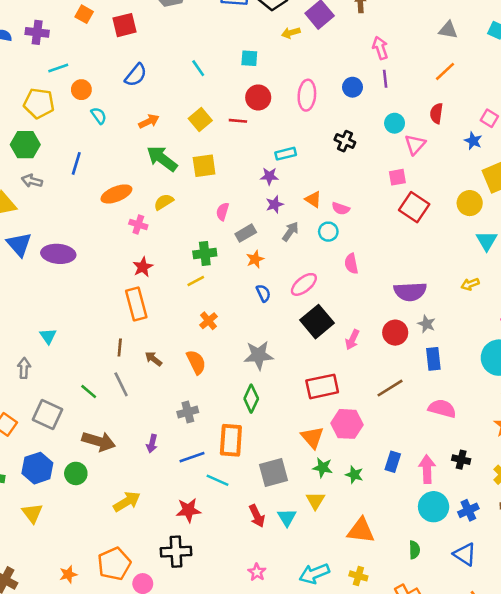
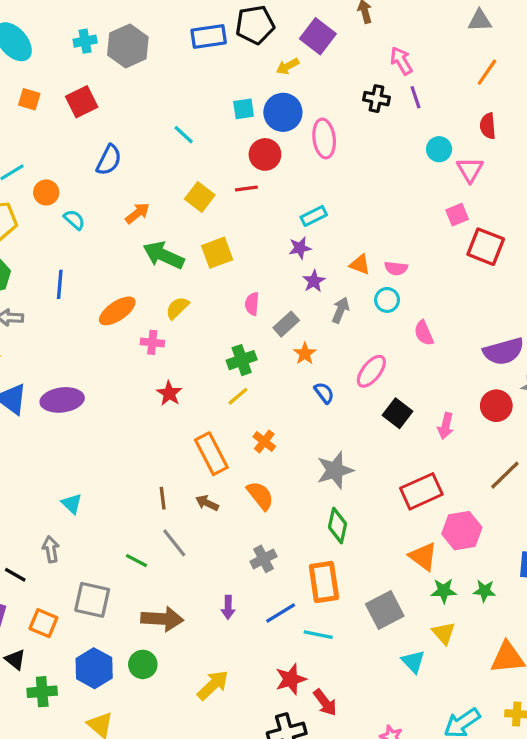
blue circle: (353, 87) -> (283, 112), moved, size x1.5
black cross: (345, 141) -> (376, 99), moved
orange rectangle: (136, 304) -> (211, 454), moved
black square: (317, 322) -> (397, 413), size x0.7
red arrow: (257, 516) -> (325, 703), moved

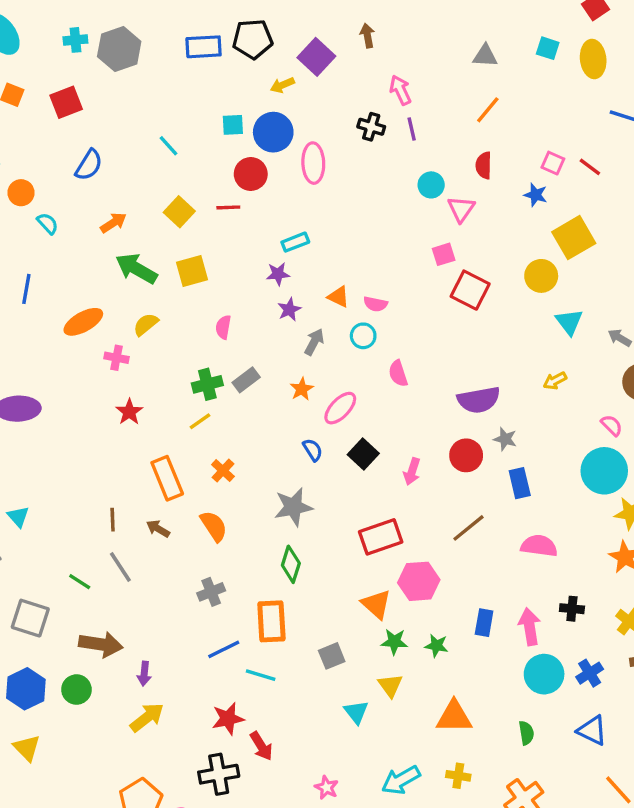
gray rectangle: (286, 324) -> (246, 380), moved
orange star: (305, 354) -> (302, 389), moved
blue semicircle: (324, 393) -> (313, 450), moved
purple arrow: (228, 607) -> (144, 674), moved
gray square: (385, 610) -> (332, 656), size x0.7

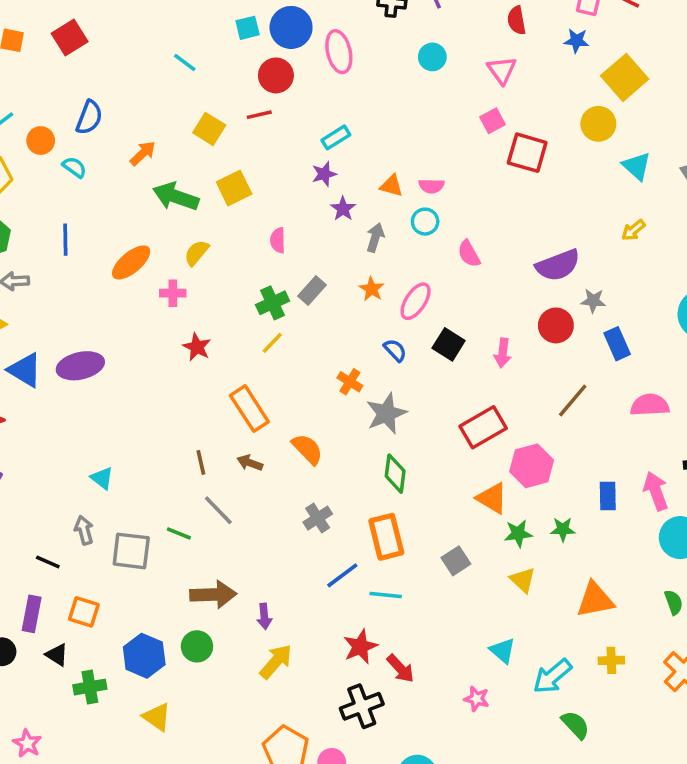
blue semicircle: (89, 165) -> (89, 117), moved
cyan circle: (431, 185) -> (432, 57), moved
orange cross: (223, 471) -> (350, 382), moved
gray square: (30, 618) -> (131, 551), moved
cyan triangle: (356, 712) -> (503, 651), moved

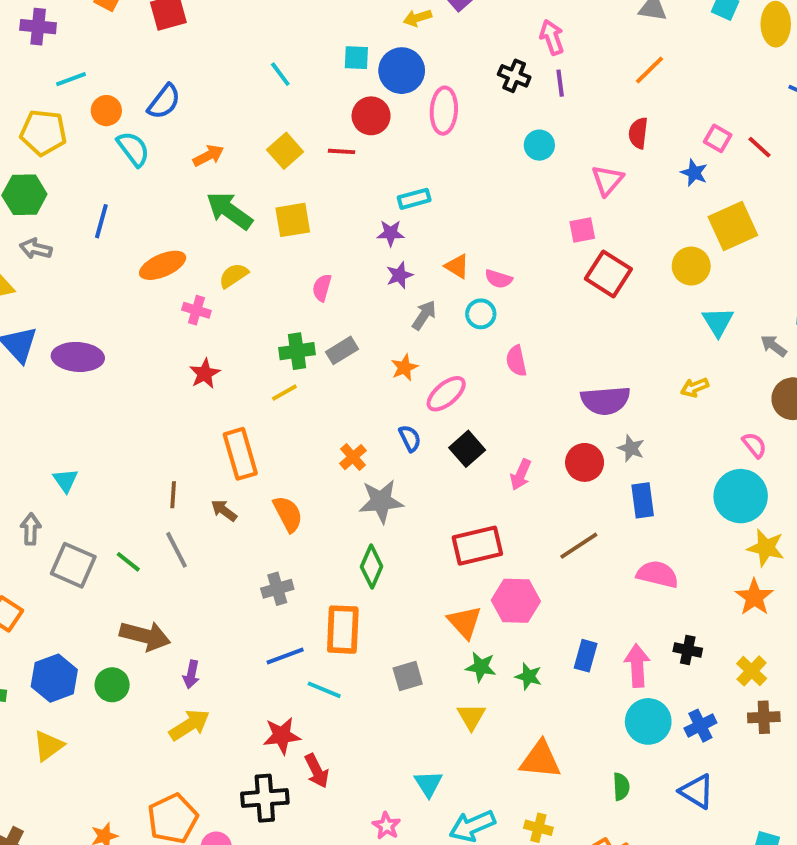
cyan semicircle: (74, 167) -> (133, 149), size x1.4
yellow triangle: (157, 717) -> (48, 746), turned 32

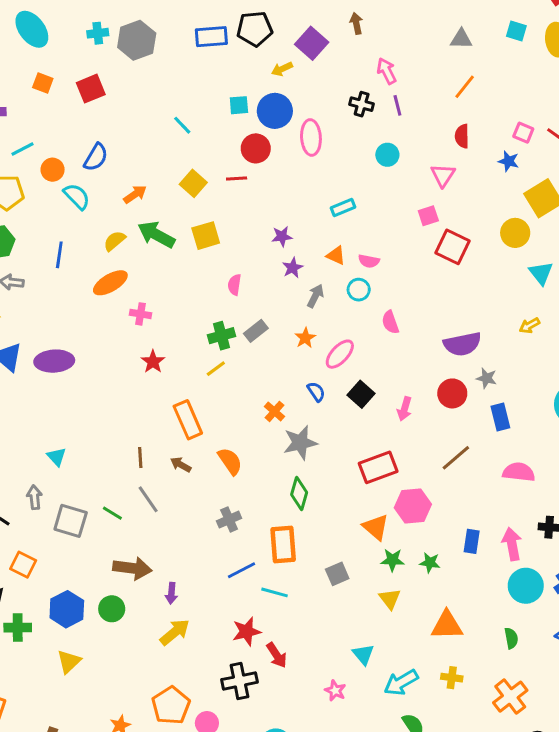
cyan rectangle: (414, 199) -> (343, 207), moved
yellow semicircle: (234, 276) -> (114, 241), moved

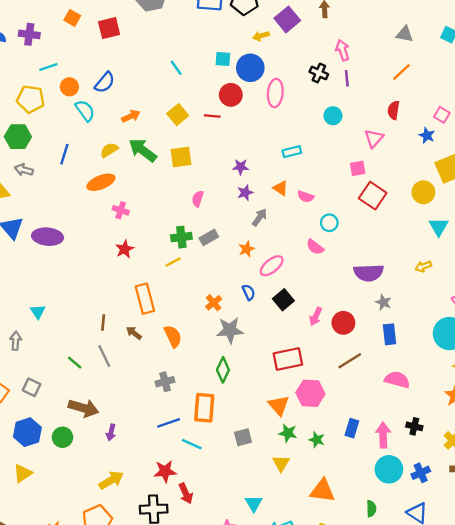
cyan circle: (359, 290) -> (329, 223), moved
pink semicircle: (390, 322) -> (315, 247), turned -42
red circle: (452, 393) -> (343, 323), moved
gray square: (71, 521) -> (32, 387), moved, size x0.7
yellow arrow: (175, 632) -> (111, 480), moved

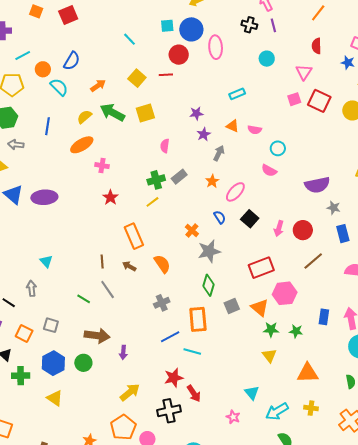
red square: (373, 196) -> (319, 101), moved
gray square: (243, 437) -> (232, 306), moved
yellow triangle: (23, 473) -> (55, 398), turned -42

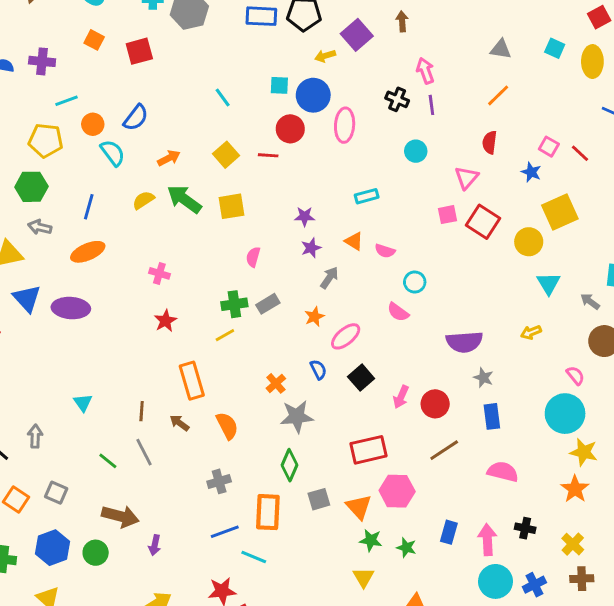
orange ellipse: (82, 145) -> (88, 252), moved
cyan triangle: (46, 261) -> (83, 403), moved

